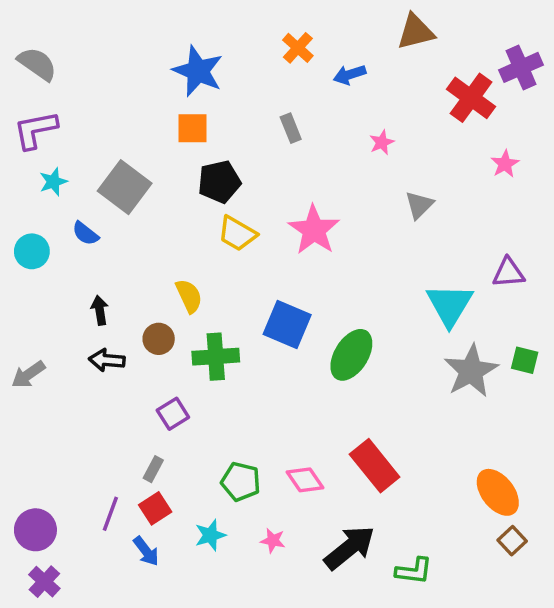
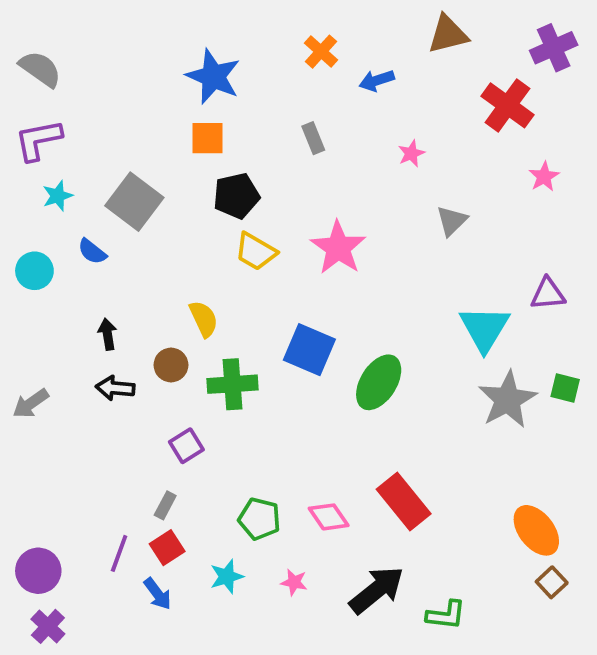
purple cross: (521, 67) -> (554, 48), moved

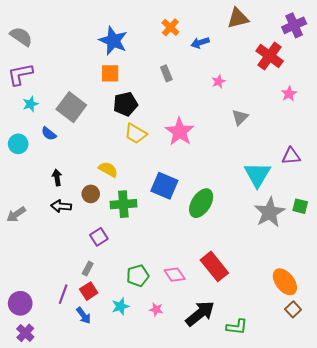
yellow semicircle: (204, 319) -> (108, 169), turned -36
green pentagon: (259, 519) -> (138, 276), turned -30

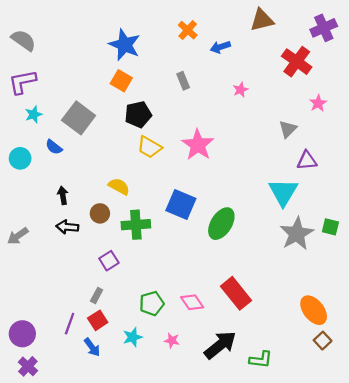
orange square: (110, 73) -> (121, 81), turned 30
gray triangle: (240, 117) -> (288, 129), moved
purple triangle: (291, 156) -> (307, 161), moved

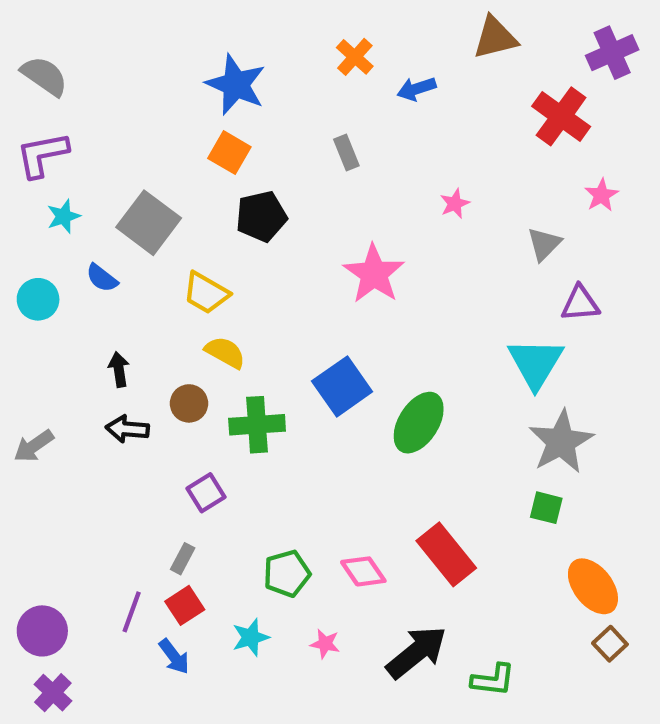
pink star: (240, 90) -> (455, 204), moved
yellow trapezoid: (149, 147) -> (206, 293), moved
blue square: (181, 204) -> (342, 386), turned 32
green square: (330, 227) -> (546, 508), moved

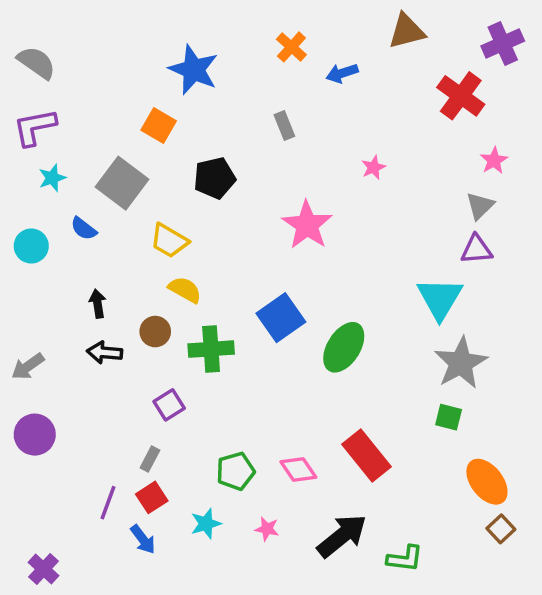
orange square: (229, 153) -> (159, 126), moved
gray triangle: (544, 244) -> (480, 206), moved
purple circle: (42, 631) -> (35, 435), moved

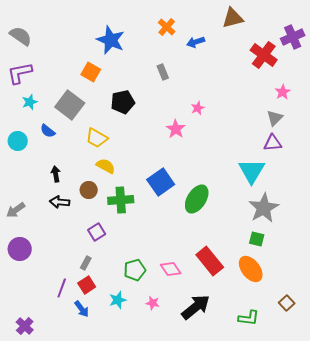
purple cross: (503, 43) -> (293, 37), moved
pink star: (373, 167) -> (198, 108), moved
pink star: (307, 225) -> (176, 129), size x0.7
orange ellipse: (487, 482) -> (251, 269), moved
green L-shape: (405, 559) -> (249, 318), moved

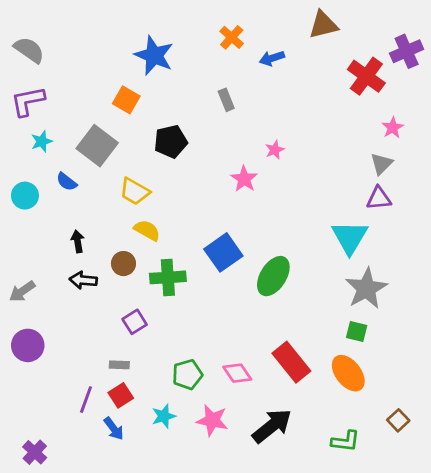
gray rectangle: (86, 263) -> (119, 365), turned 64
pink star: (153, 303) -> (212, 420), size x1.6

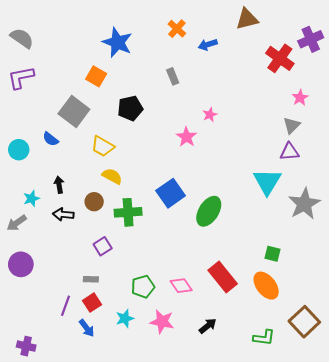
cyan star: (42, 141) -> (31, 199), moved
gray star: (366, 289) -> (304, 204), moved
brown square: (398, 420) -> (304, 322), size x1.8
black arrow: (272, 426) -> (208, 326), size x0.6
purple cross: (35, 452) -> (26, 346), turned -30

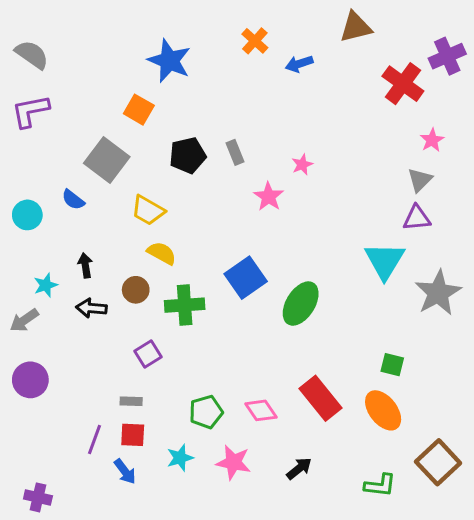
gray rectangle: (173, 76) -> (235, 152), moved
red square: (92, 303) -> (133, 435), turned 36

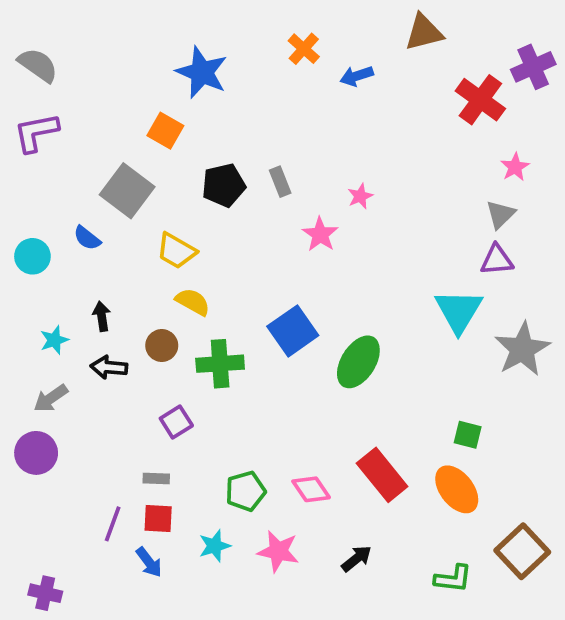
gray arrow: (24, 320) -> (51, 398), moved

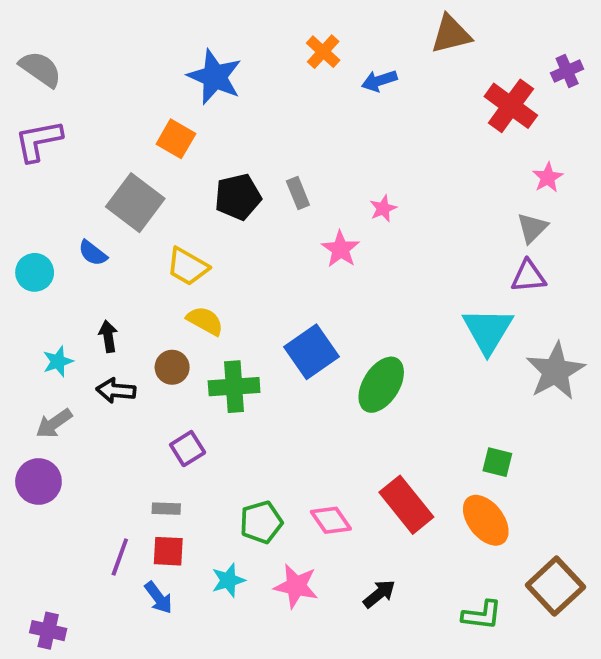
purple cross: (533, 67) -> (567, 71), size x0.7

